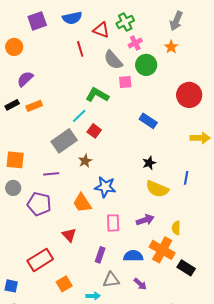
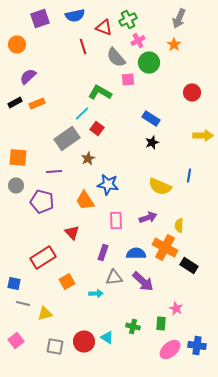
red circle: (189, 95) -> (192, 92), size x0.7
black star: (149, 163) -> (152, 142), moved
purple arrow: (140, 284) -> (143, 282), size x1.6

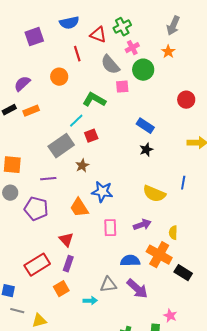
purple square: (40, 18) -> (34, 37), moved
orange circle: (17, 44) -> (59, 77), moved
red square: (97, 128) -> (91, 136), turned 32
purple rectangle: (103, 252) -> (68, 264), moved

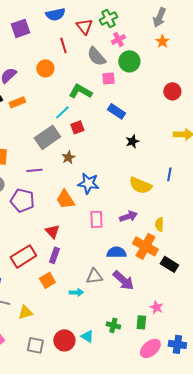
red triangle: (98, 35) -> (84, 26), turned 30
orange star: (168, 52) -> (162, 41), moved
blue rectangle: (145, 126) -> (116, 111), moved

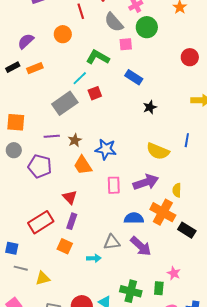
brown star: (68, 157) -> (75, 140), moved
purple arrow: (128, 216) -> (146, 182), size x1.4
orange square: (47, 280) -> (65, 246), turned -35
green cross: (113, 325) -> (131, 291), size x1.5

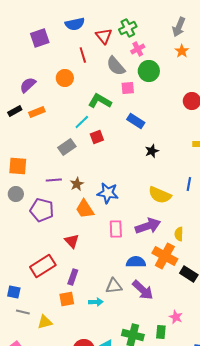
gray rectangle: (65, 103) -> (67, 147), size x0.7
purple rectangle: (72, 221) -> (73, 277), moved
orange square: (65, 246) -> (67, 299), moved, turned -35

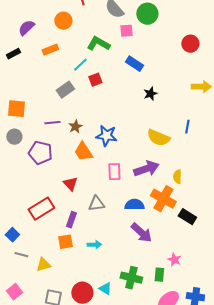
orange rectangle: (37, 112) -> (50, 50), moved
gray triangle: (114, 286) -> (96, 204), moved
blue square: (14, 292) -> (12, 235), turned 32

